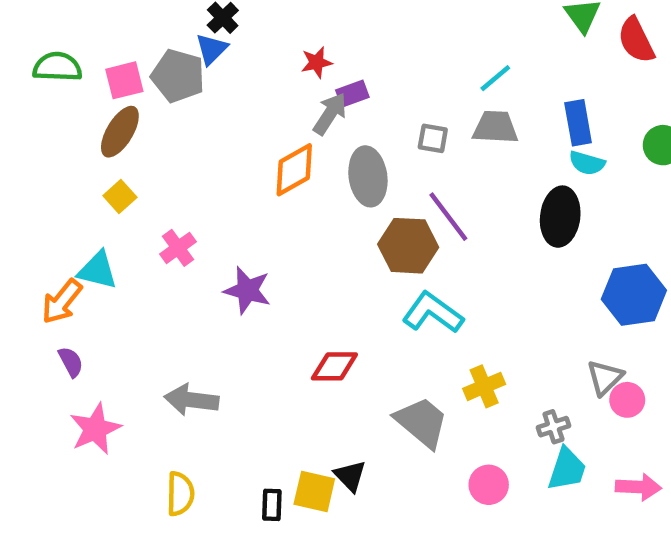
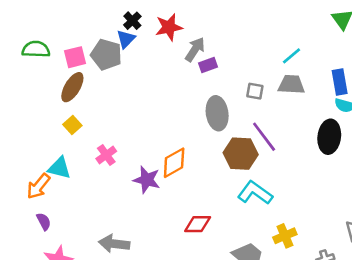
red star: (317, 62) -> (169, 27), moved, size x1.5
gray arrow: (330, 114) -> (195, 49), moved
orange diamond: (294, 170) -> (174, 163), moved

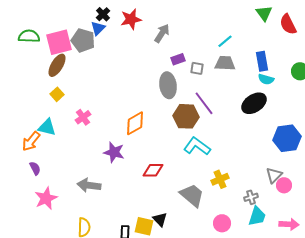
gray arrow: (195, 49) -> (162, 33), moved
pink square: (75, 57) -> (59, 42), size x1.5
purple rectangle: (208, 65) -> (178, 59), moved
black ellipse: (329, 137) -> (254, 103), turned 50
purple star: (147, 180) -> (114, 152), moved

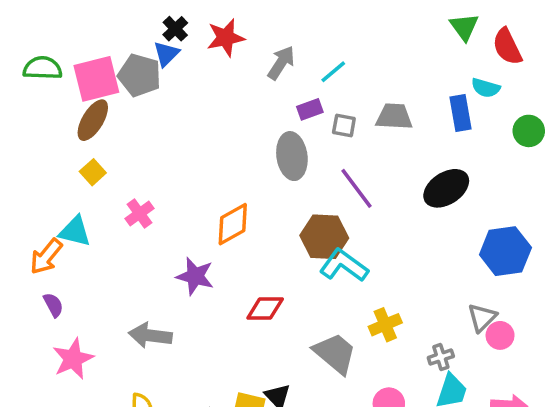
cyan line: (225, 41) -> (333, 72), moved
cyan semicircle: (266, 79) -> (486, 88), moved
brown hexagon: (186, 116) -> (324, 237), moved

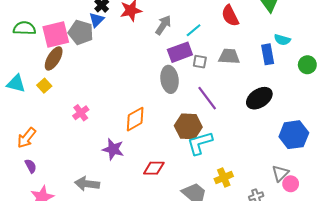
red semicircle: (507, 47) -> (230, 16), moved
purple rectangle: (310, 109) -> (180, 52), size x1.6
yellow square: (93, 172) -> (44, 86), moved
cyan triangle: (75, 231) -> (16, 84), moved
cyan L-shape: (344, 265) -> (200, 143), turned -52

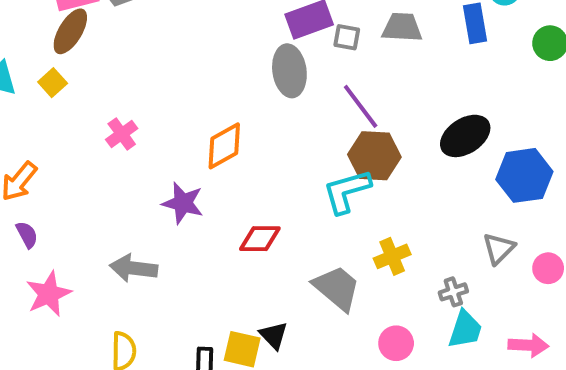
black ellipse: (259, 98) -> (465, 136), moved
brown hexagon: (188, 126) -> (374, 156), moved
pink circle: (291, 184) -> (548, 268), moved

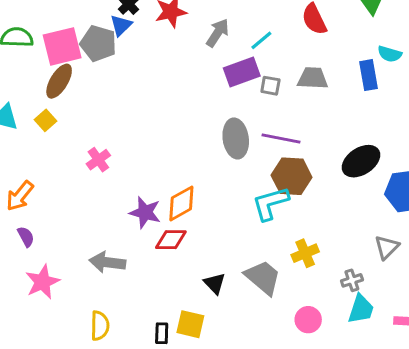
gray ellipse: (289, 71) -> (236, 138), moved
purple line: (361, 106) -> (281, 138), turned -42
orange diamond: (224, 146) -> (181, 203), moved
red diamond: (260, 239) -> (171, 240), moved
black triangle: (274, 335) -> (215, 283), moved

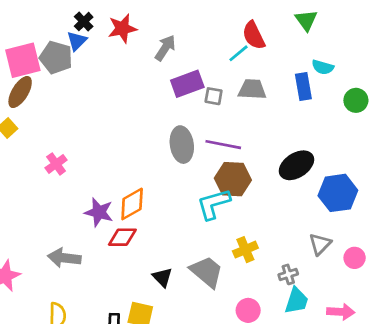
cyan line: (261, 40) -> (238, 53), moved

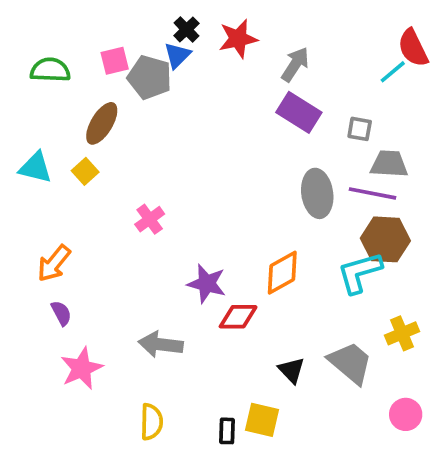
pink square: (23, 60) -> (115, 61), moved, size x0.6
purple rectangle: (187, 84) -> (299, 112), moved, turned 52
gray trapezoid: (252, 89) -> (389, 164), moved
orange diamond: (132, 204) -> (282, 273), moved

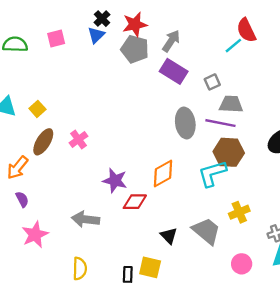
gray pentagon: (150, 77) -> (135, 49), moved
brown ellipse: (102, 123) -> (43, 142), moved
gray square: (360, 129) -> (212, 82), turned -35

